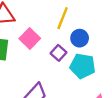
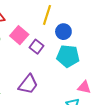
purple square: (58, 53) -> (36, 47), moved

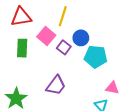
yellow line: (47, 15) -> (63, 16), moved
blue circle: (63, 32) -> (81, 38), moved

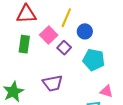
blue circle: (81, 38) -> (85, 31), moved
purple trapezoid: (56, 85) -> (53, 83), turned 35

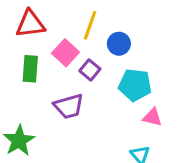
purple trapezoid: (53, 83) -> (69, 106), moved
pink triangle: (106, 91) -> (152, 117), moved

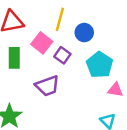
cyan pentagon: (135, 85) -> (100, 65), turned 30

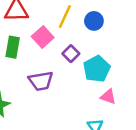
blue circle: (84, 33) -> (94, 21), moved
purple square: (62, 55) -> (71, 54), moved

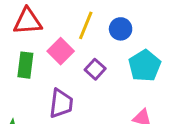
cyan pentagon: (97, 69) -> (145, 66), moved
purple trapezoid: (41, 81) -> (61, 103), turned -70

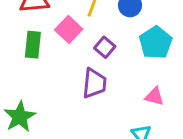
purple trapezoid: (61, 103) -> (94, 83), moved

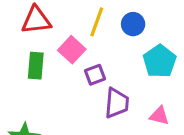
purple square: (105, 47) -> (95, 75), moved, turned 30
purple trapezoid: (94, 83) -> (117, 103), moved

